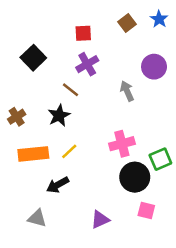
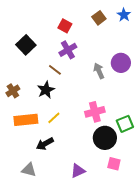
red square: (83, 33) -> (65, 26), turned 32
purple circle: (154, 67) -> (121, 63), moved

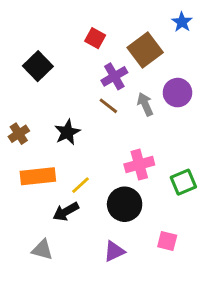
brown square: (99, 18) -> (145, 50), moved, size x1.6
purple cross: (68, 50) -> (114, 76), moved
brown line: (55, 70) -> (108, 106), moved
yellow line: (54, 118) -> (81, 185), moved
black circle: (105, 138) -> (125, 204), moved

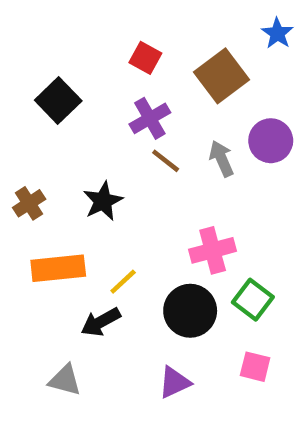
purple cross: (114, 76) -> (150, 118), moved
green square: (183, 182) -> (253, 300), moved, turned -30

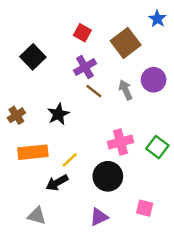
green square: (253, 300) -> (157, 147), moved

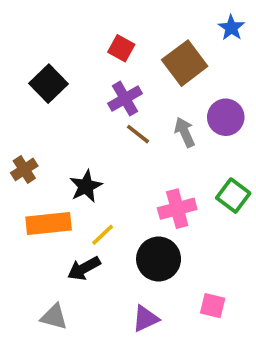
black star: (58, 114) -> (86, 186), moved
green square: (157, 147) -> (233, 196), moved

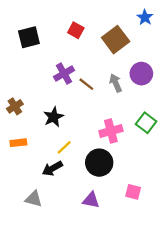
black square: (49, 84) -> (29, 37), moved, turned 30
purple cross: (125, 99) -> (64, 74), moved
orange rectangle: (49, 224) -> (18, 143), moved, size x0.6
purple triangle: (146, 319) -> (91, 200), turned 36

